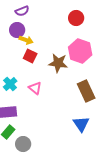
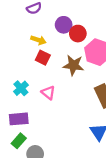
red circle: (76, 18) -> (78, 34), moved
purple circle: (17, 30) -> (64, 25), moved

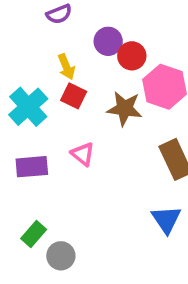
yellow arrow: (38, 40) -> (66, 67), turned 48
cyan cross: (21, 88) -> (28, 107), moved, size x1.5
purple rectangle: (19, 119) -> (32, 167), moved

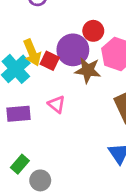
purple circle: (108, 41) -> (73, 50), moved, size x1.5
yellow arrow: (66, 67) -> (32, 53), moved, size x1.4

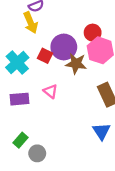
red circle: (93, 31) -> (93, 33), moved
yellow arrow: (32, 53) -> (31, 23), moved

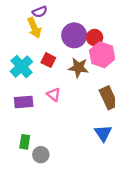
purple circle: (64, 47) -> (74, 35), moved
green rectangle: (21, 140) -> (25, 142), turned -32

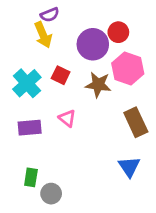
red circle: (95, 38) -> (118, 32), moved

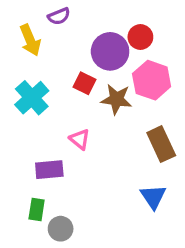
yellow arrow: (43, 35) -> (30, 40), moved
red square: (61, 75) -> (84, 83), moved
purple rectangle: (30, 128) -> (49, 170), moved

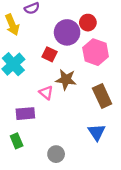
brown star: (116, 99) -> (66, 80), moved
green rectangle: (37, 210) -> (17, 141), turned -32
gray circle: (61, 229) -> (56, 154), moved

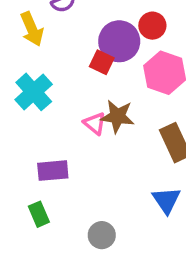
red square: (49, 54) -> (102, 62), moved
pink triangle: (46, 93) -> (95, 123), moved

